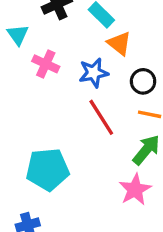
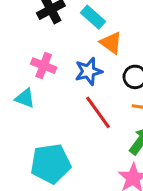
cyan triangle: (18, 35) -> (25, 98), moved, turned -30

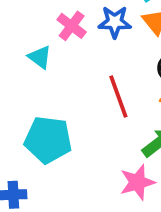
blue star: (89, 71) -> (115, 22), moved

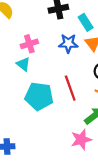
pink cross: (72, 26) -> (29, 44), moved, turned 35
cyan pentagon: (48, 140) -> (39, 96), moved

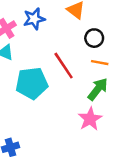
blue star: (68, 43) -> (34, 19), moved

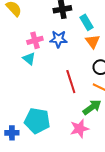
cyan pentagon: (32, 83) -> (37, 121), moved

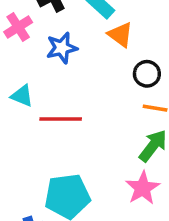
pink cross: (35, 40) -> (18, 27), moved
red line: (71, 82) -> (61, 119), moved, turned -55

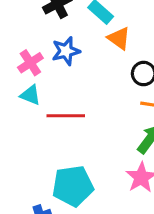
pink cross: (18, 27) -> (30, 63), moved

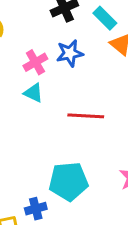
red line: (66, 116) -> (86, 116), moved

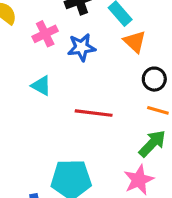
pink cross: (35, 62) -> (45, 34), moved

